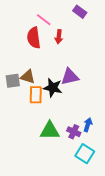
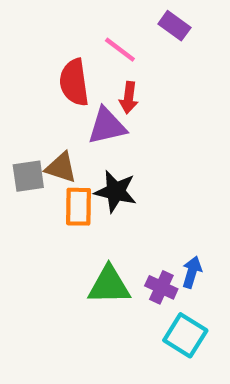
pink line: (44, 20) -> (120, 50), moved
red arrow: (59, 37) -> (129, 98), moved
purple triangle: (70, 77) -> (107, 126), moved

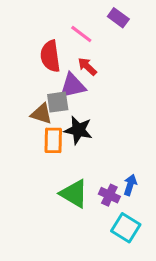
red arrow: (129, 98) -> (87, 67), turned 126
gray square: (28, 176) -> (58, 102), moved
green triangle: (109, 285) -> (74, 194), turned 32

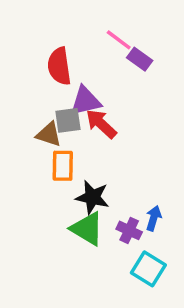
purple rectangle: (118, 18) -> (140, 59), moved
pink line: (81, 34) -> (119, 40), moved
red arrow: (87, 67) -> (101, 124), moved, size x1.4
black star: (78, 130) -> (92, 197), moved

